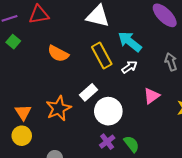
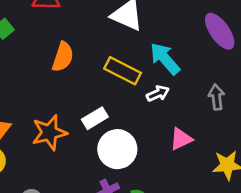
orange semicircle: (58, 54) -> (63, 57), turned -110
yellow rectangle: (102, 56) -> (123, 71), turned -45

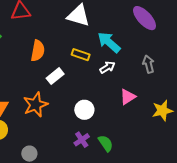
yellow rectangle: (123, 71) -> (81, 55), size x0.7
white rectangle: (95, 118) -> (55, 76), moved
white circle: (117, 149) -> (84, 110), size x0.7

